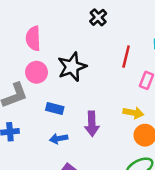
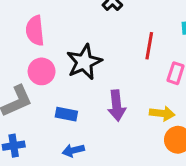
purple arrow: (92, 124) -> (117, 106), moved

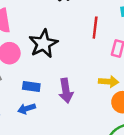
purple arrow: (117, 106) -> (66, 91), moved
blue arrow: (73, 150) -> (27, 109), moved

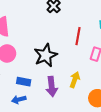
black star: (43, 44) -> (46, 55), moved
yellow arrow: (109, 82) -> (75, 80), moved, turned -77

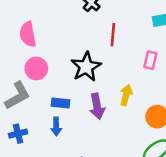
red line: (78, 36) -> (113, 35), moved
blue arrow: (19, 99) -> (56, 126), turned -72

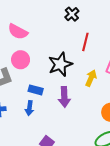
pink semicircle: (28, 34) -> (18, 32), turned -60
yellow arrow: (126, 95) -> (91, 78), moved

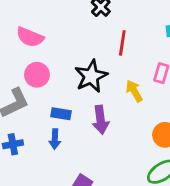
yellow arrow: (91, 78) -> (134, 91), turned -49

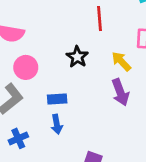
black star: (91, 76) -> (77, 57), size x0.7
purple arrow: (101, 120) -> (120, 92), moved

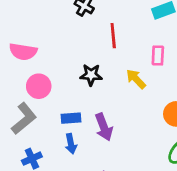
black star: (77, 57) -> (91, 75), turned -30
purple arrow: (120, 92) -> (104, 127), moved

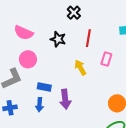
pink rectangle: (158, 55) -> (106, 59), moved
black star: (91, 75) -> (58, 39), moved
yellow arrow: (136, 79) -> (80, 68), moved

